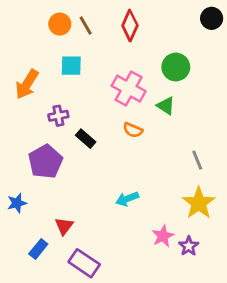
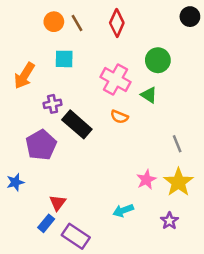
black rectangle: (86, 139) -> (77, 124), size x1.6
cyan arrow: (127, 199) -> (123, 210), moved
pink star: (163, 236) -> (146, 180), moved
blue rectangle: (38, 249) -> (46, 223), moved

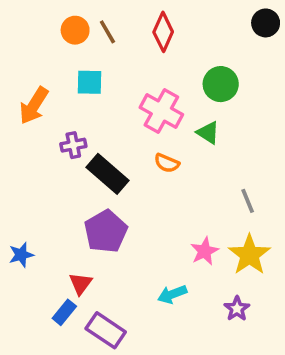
purple pentagon: (41, 145) -> (106, 231), moved

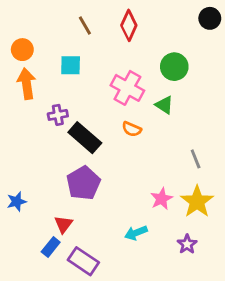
orange circle: (75, 30) -> (22, 50), moved
orange arrow: (34, 106) -> (27, 84), turned 140

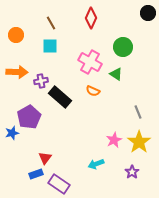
brown line: (85, 25) -> (51, 23), moved
orange arrow: (27, 84) -> (17, 72), moved, turned 100
purple pentagon: (83, 183) -> (29, 117), moved
blue star: (17, 202) -> (12, 133), moved
blue rectangle: (51, 247) -> (36, 174), turned 32

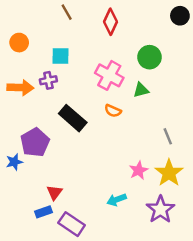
brown line: (51, 23) -> (67, 12), moved
green triangle: (116, 74) -> (141, 90), turned -48
purple cross: (41, 81) -> (48, 80), moved
purple star: (132, 172) -> (160, 209), size x1.6

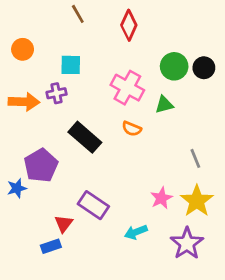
black circle: (180, 16) -> (204, 68), moved
purple rectangle: (72, 224) -> (93, 205), moved

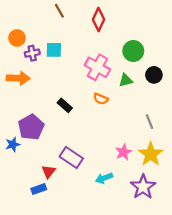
black circle: (204, 68) -> (154, 75), moved
purple cross: (57, 93) -> (32, 53), moved
black rectangle: (85, 137) -> (65, 105), size x0.6

